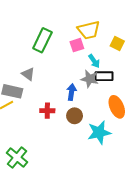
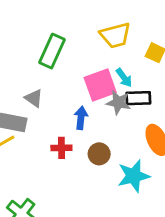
pink square: (77, 45) -> (100, 85), moved, size x1.6
blue arrow: (71, 92) -> (81, 118), moved

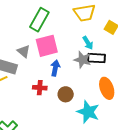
pink square: (100, 85) -> (47, 46), moved
cyan star: (134, 176) -> (88, 112), turned 30

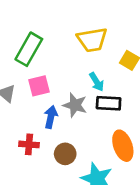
pink square: (47, 46) -> (39, 86), size x0.7
gray star: (82, 60) -> (75, 105), moved

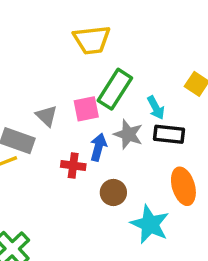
yellow trapezoid: (92, 40) -> (92, 40), moved
green rectangle: (29, 49) -> (115, 89), moved
red cross: (29, 144) -> (73, 166), moved

